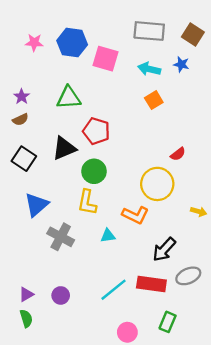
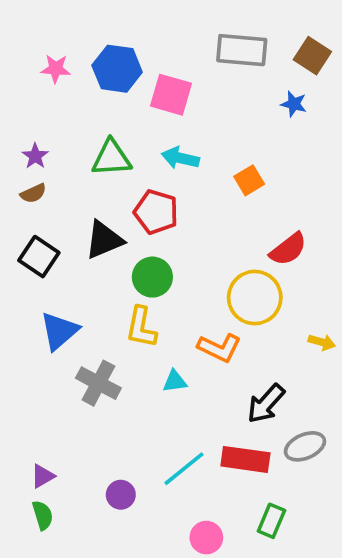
cyan arrow: (149, 69) -> (180, 158), moved
orange square: (154, 100) -> (249, 180), moved
red semicircle: (178, 154) -> (288, 249), size x1.5
purple circle: (61, 295) -> (121, 495), moved

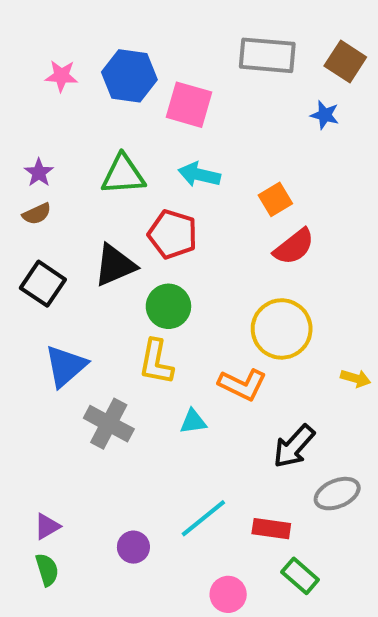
red semicircle: (288, 249) -> (294, 247), moved
red rectangle: (245, 459) -> (271, 529), moved, size x0.7
green rectangle: (271, 521) -> (300, 576), turned -72

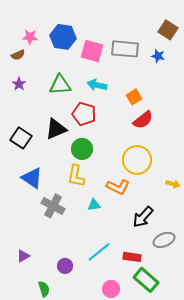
gray rectangle: (267, 55) -> (125, 49), moved
brown semicircle: (37, 214) -> (18, 55), moved
blue triangle: (66, 366) -> (32, 178), turned -45
green semicircle: (47, 570) -> (44, 289), moved
green rectangle: (300, 576) -> (146, 280), size x1.4

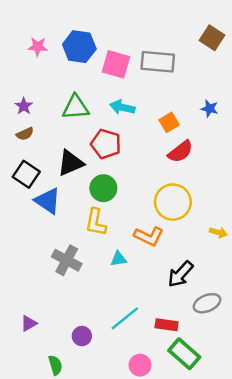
brown semicircle: (18, 55) -> (25, 134), moved
blue star: (158, 56) -> (210, 109), moved
blue triangle: (32, 178) -> (48, 201), moved

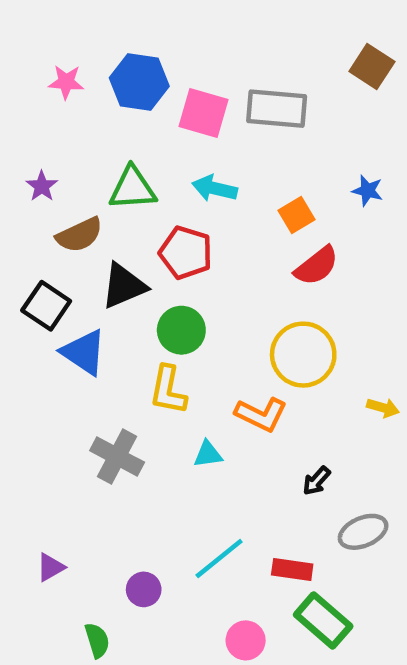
brown semicircle: (25, 134) -> (79, 235), moved, size x1.5
black arrow: (180, 274) -> (317, 481), size x0.6

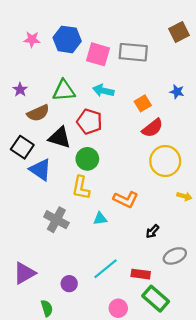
brown square: (372, 66) -> (179, 32), turned 30
black triangle: (124, 286) -> (60, 138), turned 40
yellow circle: (303, 355) -> (165, 161), moved
purple triangle: (51, 567) -> (24, 273), size x1.6

